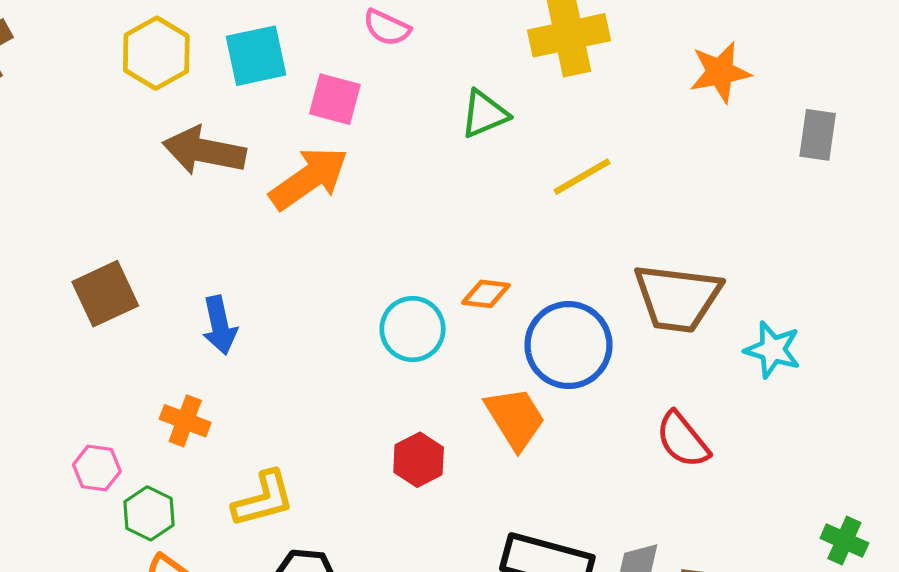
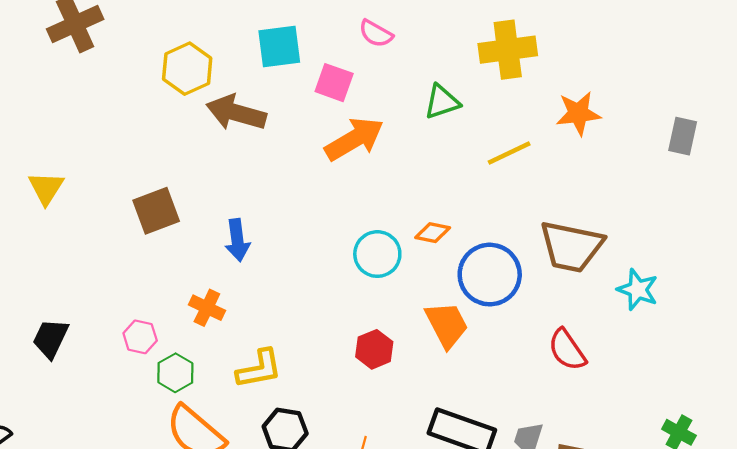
yellow hexagon: (156, 53) -> (187, 69), moved
orange star: (720, 72) -> (578, 113), moved
orange arrow: (309, 178) -> (354, 139), moved

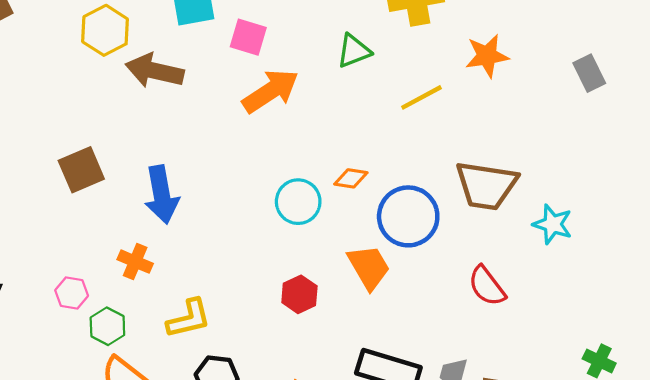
gray rectangle: (683, 136) -> (589, 73), turned -36
blue arrow: (237, 240) -> (162, 195), size x1.4

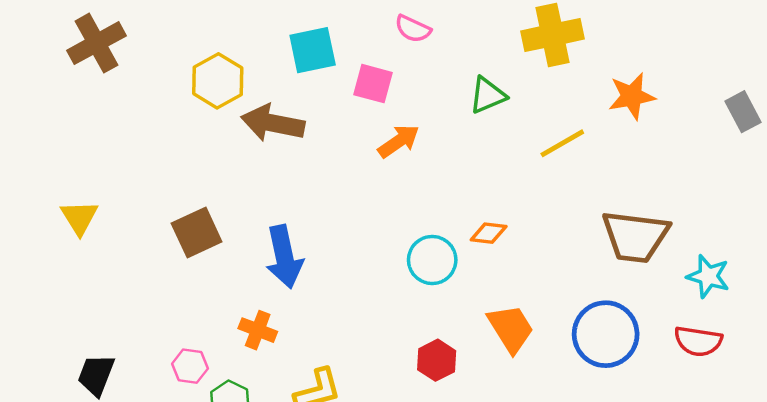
orange arrow: (270, 91) -> (399, 141), size x0.7
blue circle: (408, 216) -> (606, 334), moved
red semicircle: (487, 286) -> (698, 341), moved, turned -42

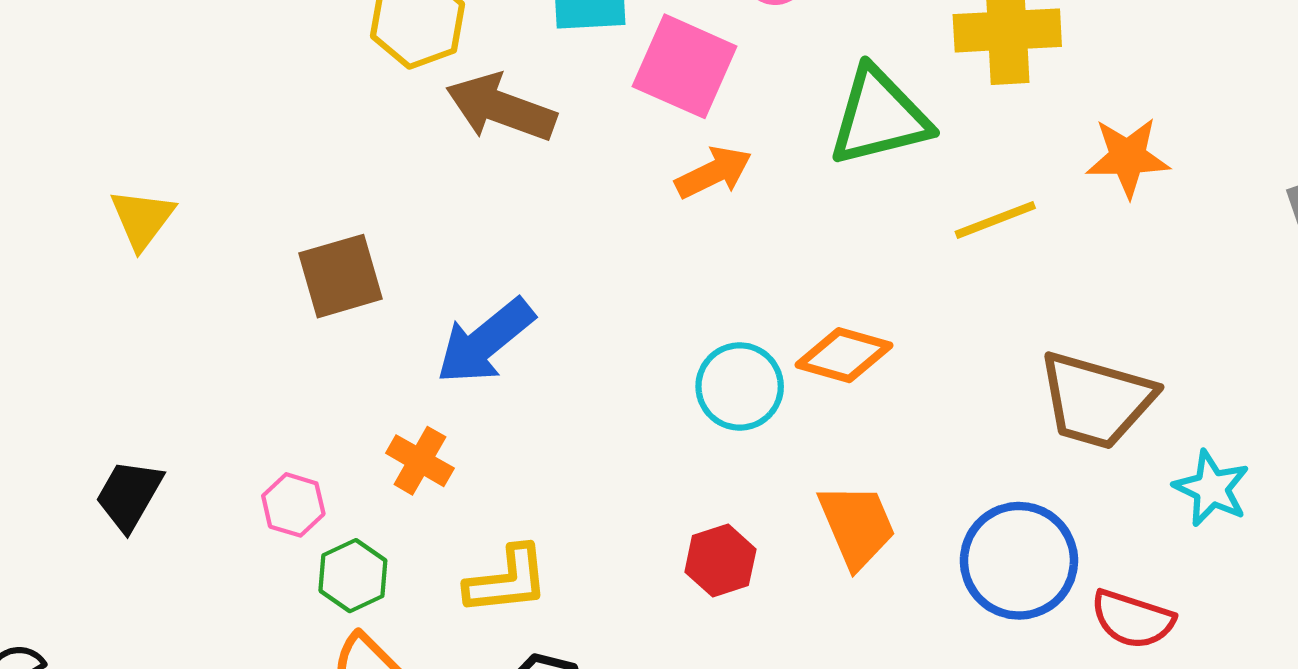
pink square: (373, 84) -> (685, 66), size x1.4
green triangle: (488, 95) -> (879, 117), size x1.6
orange diamond: (489, 233) -> (844, 355), size x1.4
blue arrow: (284, 257) -> (485, 341), turned 54
red semicircle: (698, 341) -> (1133, 619), moved

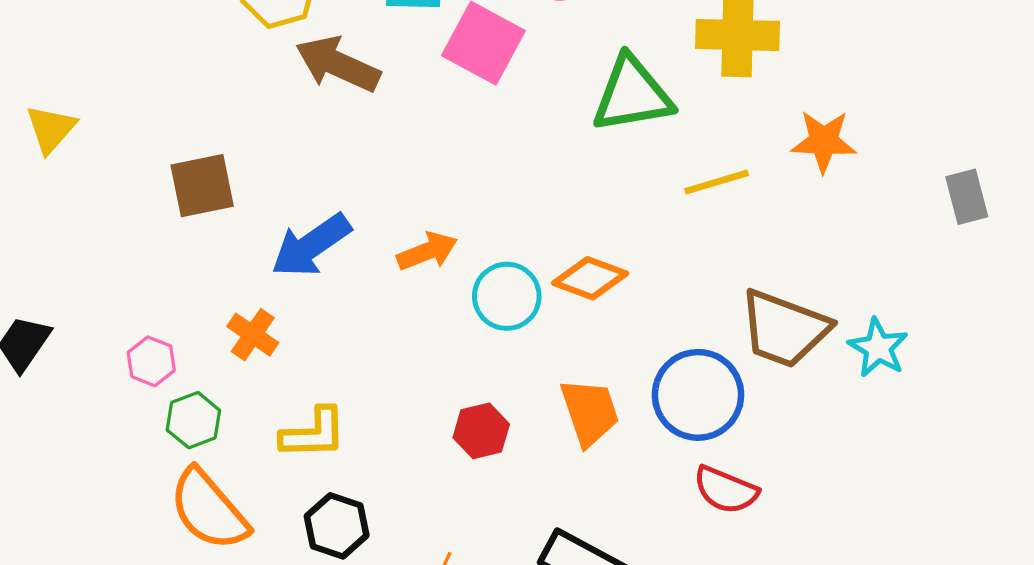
orange arrow: (714, 173) -> (427, 251), moved
cyan star: (1211, 488) -> (878, 348), moved
blue circle: (1019, 561) -> (698, 395), moved
red semicircle: (1133, 619) -> (726, 490), moved

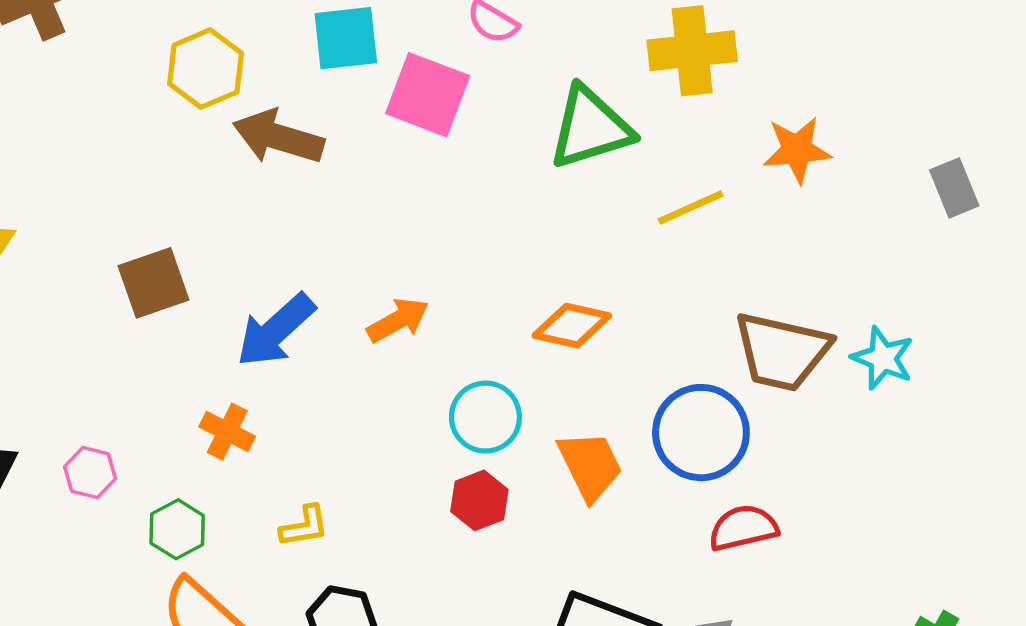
cyan circle: (507, 296) -> (485, 417), moved
pink hexagon: (151, 361) -> (90, 473), moved
yellow L-shape: (313, 433) -> (304, 526), size x0.7
red semicircle: (726, 490) -> (743, 528), turned 152

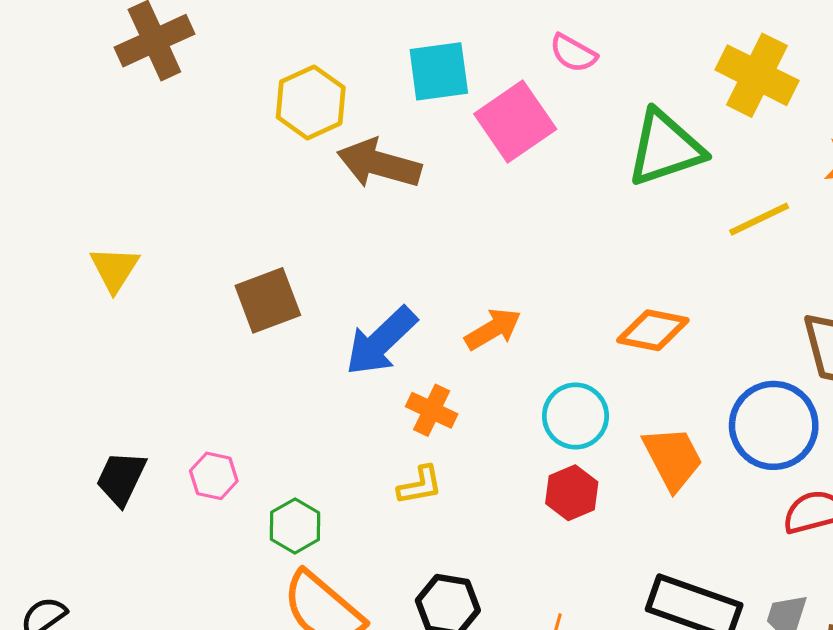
yellow cross: (692, 51) -> (757, 75), turned 34
pink square: (428, 95) -> (515, 121), turned 36
orange cross: (227, 432) -> (432, 410), moved
yellow L-shape: (304, 526) -> (420, 485), moved

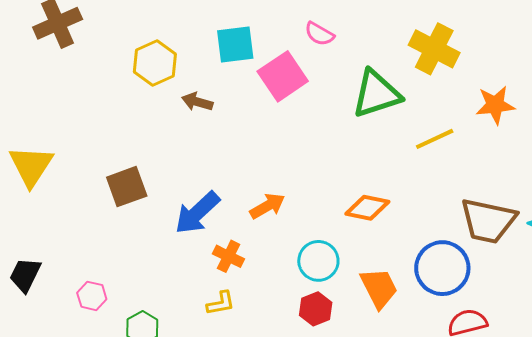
brown arrow: (379, 164) -> (197, 102), size x0.6
yellow triangle: (115, 269) -> (31, 166), size x1.4
black trapezoid: (121, 478) -> (25, 275), moved

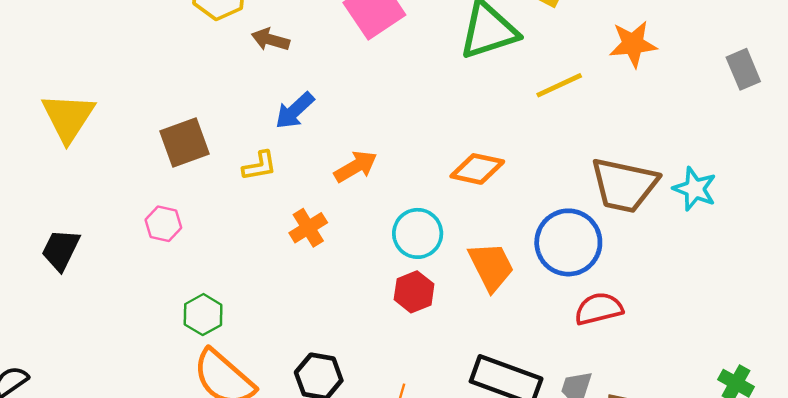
blue arrow: (197, 213) -> (295, 111), moved, size x0.7
orange cross: (229, 256) -> (308, 228), turned 32
pink hexagon: (92, 296) -> (163, 224), moved
yellow L-shape: (221, 303) -> (259, 166), moved

